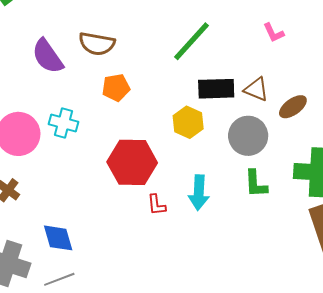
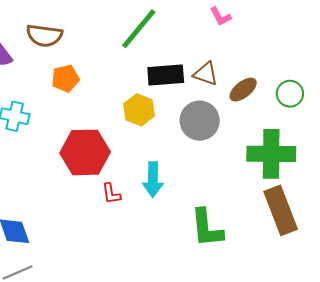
green L-shape: (256, 184) -> (207, 228), moved, size x1.4

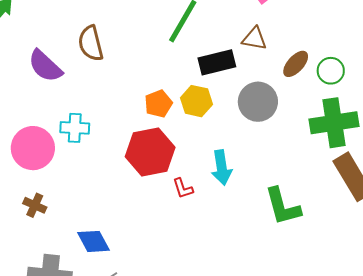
brown semicircle: (44, 35) -> (91, 43), turned 78
brown triangle: (206, 74) -> (254, 39), moved
orange pentagon: (65, 78) -> (158, 104), moved
green circle: (290, 94) -> (331, 71), moved

